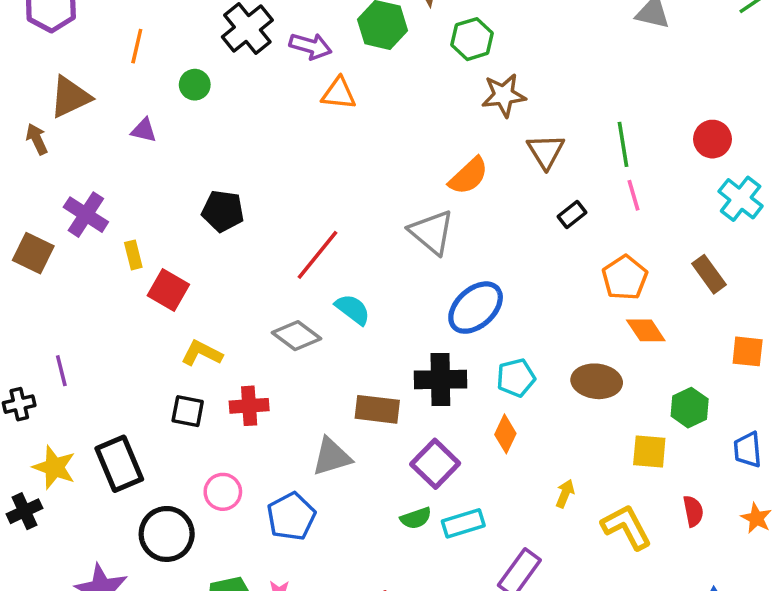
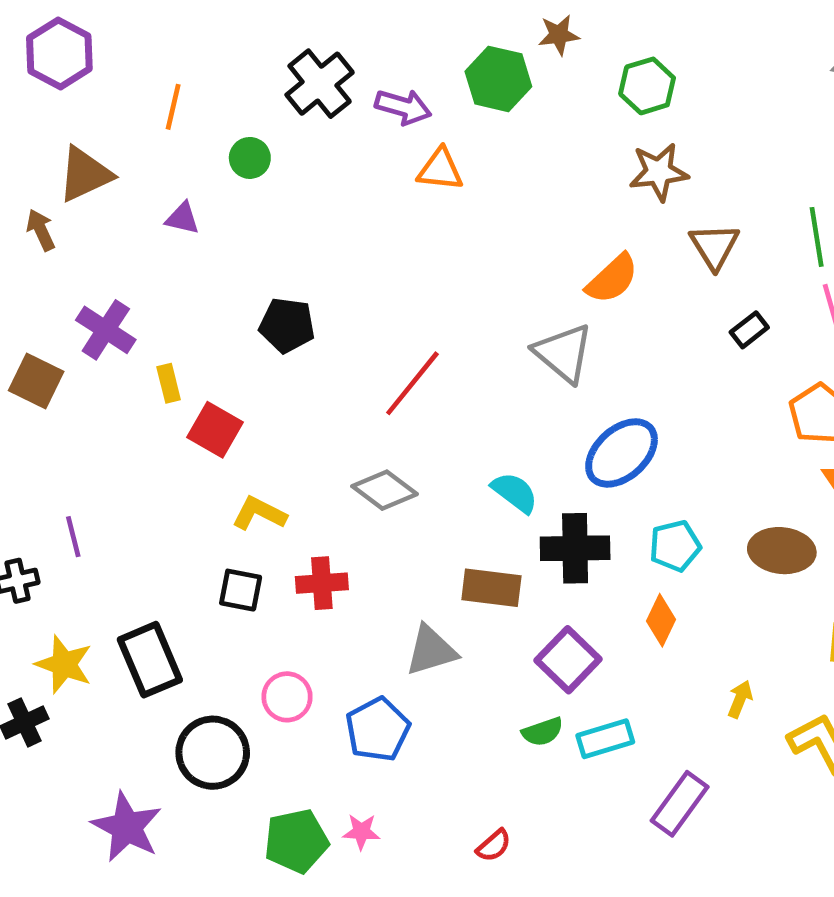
green hexagon: (472, 39) -> (647, 86), moved
cyan semicircle: (353, 309) -> (515, 492), moved

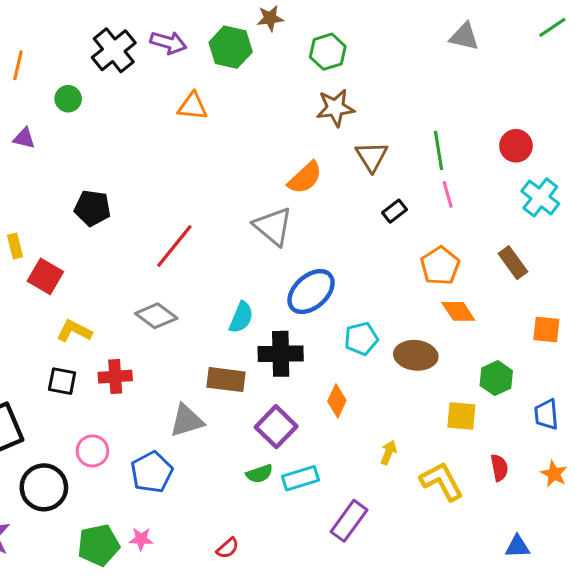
purple arrow: (403, 107) -> (168, 43), moved
cyan semicircle: (515, 492) -> (241, 317), turned 76
cyan pentagon: (675, 546) -> (361, 339), moved

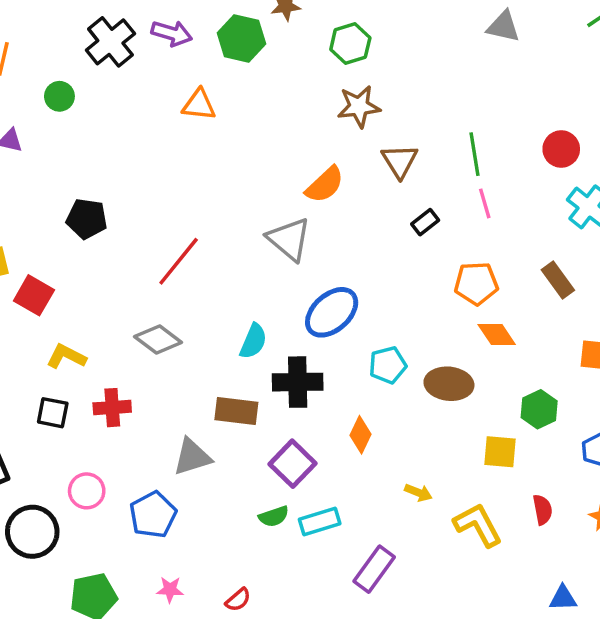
orange pentagon: (440, 266) -> (476, 283), turned 30
yellow arrow: (388, 452) -> (418, 493), turned 90
pink star: (141, 539) -> (170, 590), moved

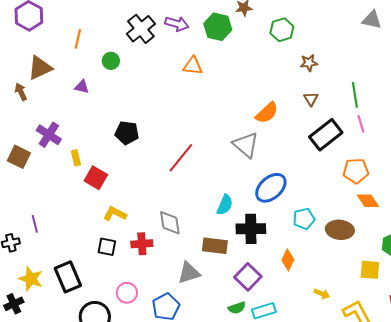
brown star: (359, 106) -> (309, 63), moved, size x0.7
brown triangle: (400, 161) -> (311, 99), size x0.7
black rectangle: (425, 222) -> (326, 135), size x2.0
gray diamond: (158, 340) -> (170, 223), moved, turned 44

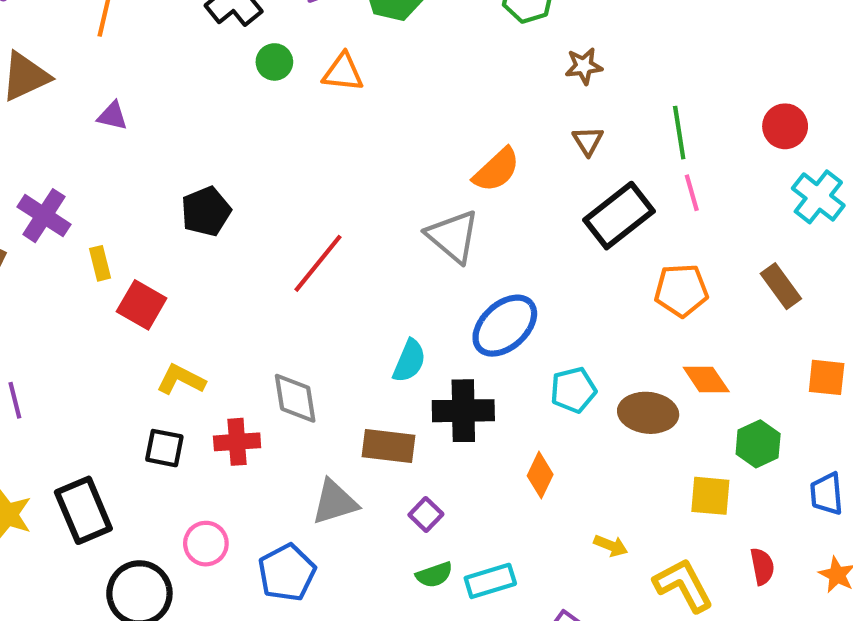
green circle: (111, 61) -> (274, 62), moved
black pentagon: (127, 133) -> (206, 211), turned -30
orange diamond: (368, 201) -> (706, 380), moved
purple square: (248, 277) -> (426, 514), moved, size x0.6

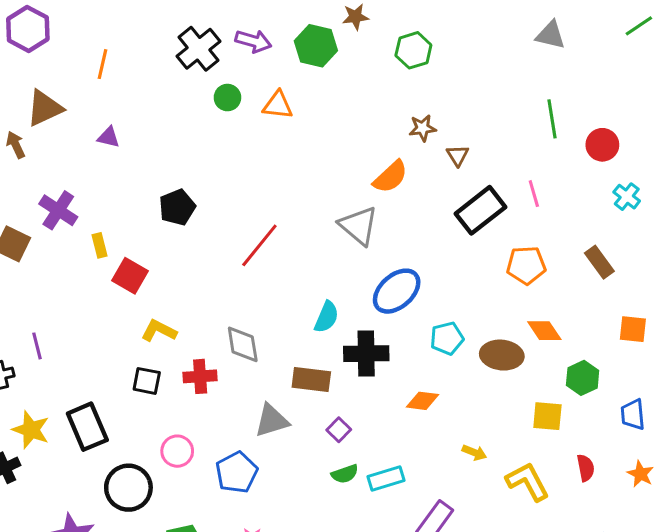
brown star: (584, 66) -> (423, 128), moved
green line: (679, 133) -> (552, 119), moved
cyan cross: (818, 197) -> (627, 197), size x0.7
orange diamond: (540, 475) -> (423, 401), turned 72

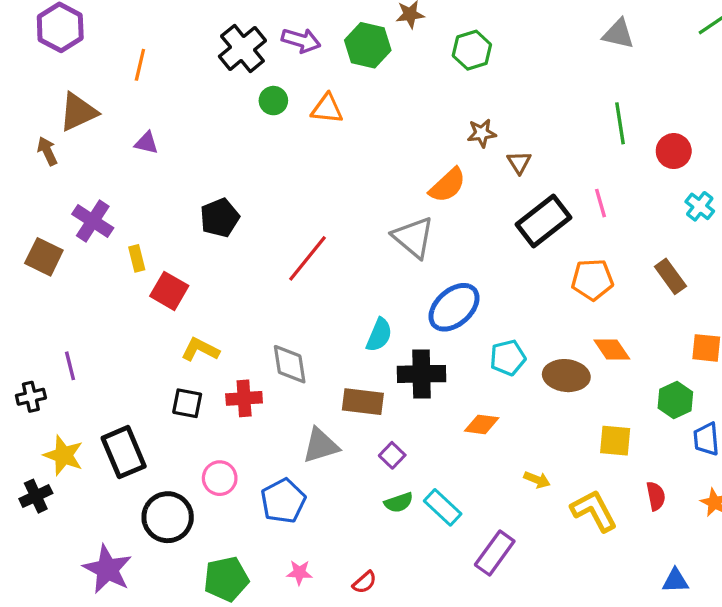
green hexagon: (583, 378) -> (675, 400), moved
cyan rectangle: (386, 479) -> (443, 507), turned 60

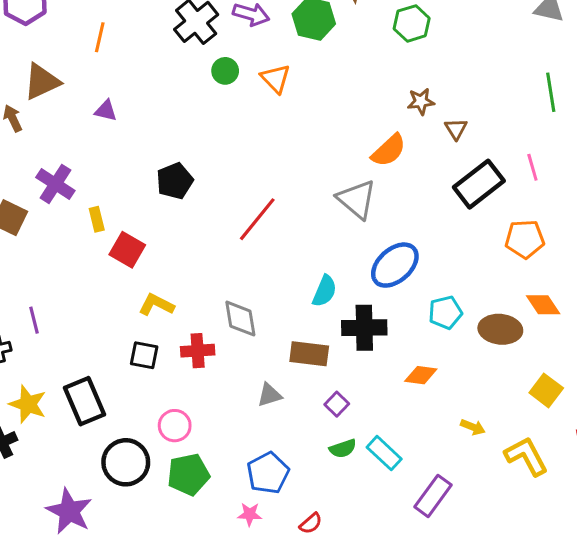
orange triangle: (327, 109) -> (276, 79), turned 40
yellow square: (615, 441) -> (546, 390), turned 32
gray triangle: (321, 446) -> (269, 395), size x0.7
blue pentagon: (283, 501) -> (268, 473), moved
green pentagon: (226, 579) -> (188, 475), moved

